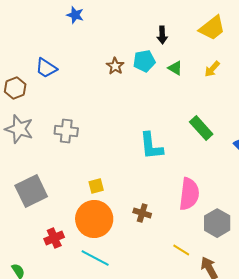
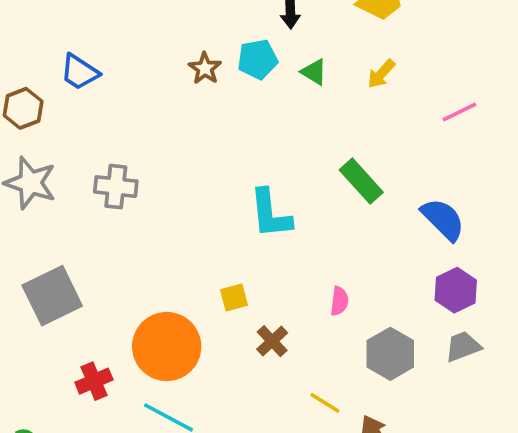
yellow square: (96, 186) -> (234, 297), moved
pink semicircle: (189, 194) -> (339, 301), size x0.5
brown cross: (142, 213) -> (272, 341), moved, turned 30

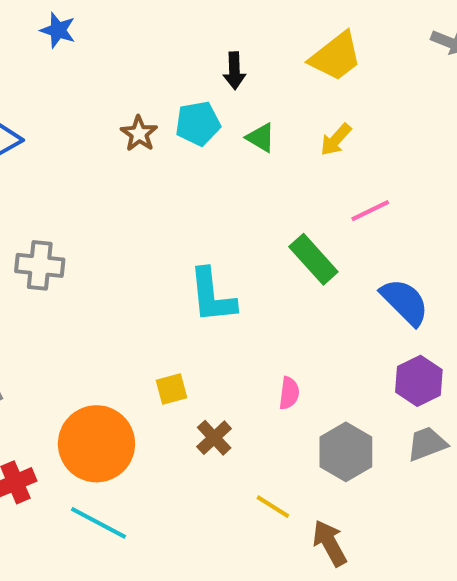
pink line: (459, 112) -> (370, 211), moved

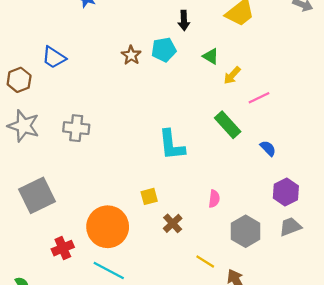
green triangle: (261, 138) -> (211, 56), moved
yellow arrow: (336, 140) -> (232, 75), moved
blue semicircle: (405, 302) -> (268, 148), moved, size x0.6

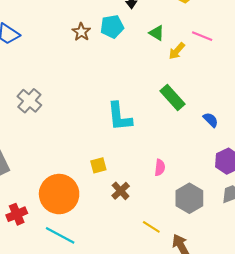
pink line: (259, 98) -> (202, 36), moved, turned 48
gray cross: (76, 128) -> (29, 101), turned 35

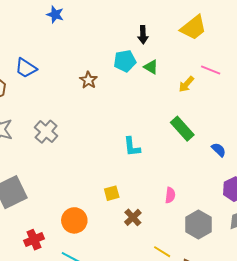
brown star: (81, 32) -> (88, 80), moved
green triangle: (157, 33) -> (151, 67), moved
cyan L-shape: (119, 117) -> (132, 147), size x0.7
orange circle: (59, 194) -> (74, 220), size x0.7

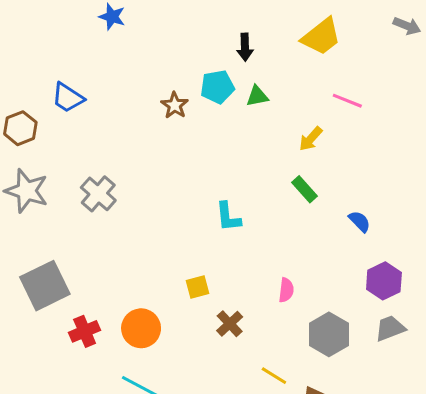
green triangle: (151, 67) -> (257, 96), turned -42
brown star: (88, 80) -> (175, 105), moved
yellow arrow: (186, 84) -> (311, 139), moved
green rectangle: (182, 129) -> (305, 189), size x0.7
red cross: (34, 240) -> (85, 331), moved

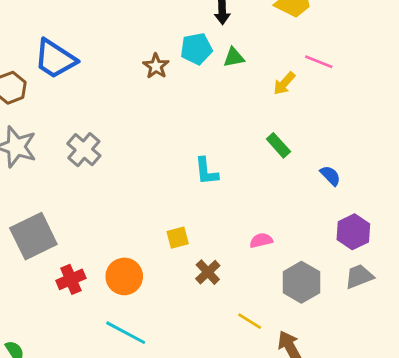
blue trapezoid: (68, 98) -> (55, 59), size x1.4
yellow arrow: (311, 139) -> (284, 83), moved
pink semicircle: (286, 290) -> (261, 240), turned -110

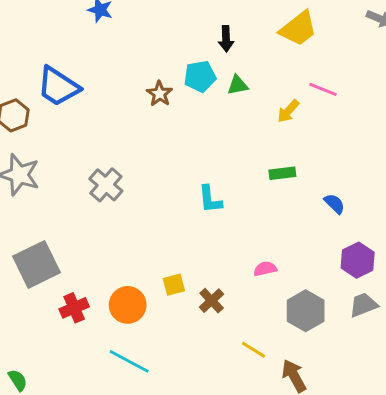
green rectangle: (278, 145) -> (282, 173), turned -55
gray cross: (84, 150) -> (106, 185), moved
yellow square: (178, 238) -> (174, 285), moved

